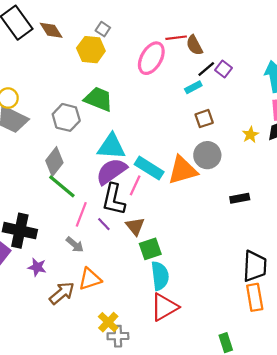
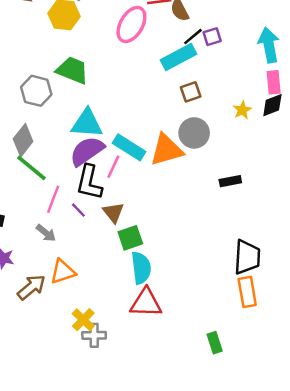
purple square: (223, 69) -> (212, 37), turned 35
cyan rectangle: (193, 87) -> (178, 57), size x1.8
red triangle: (164, 307) -> (146, 303), turned 32

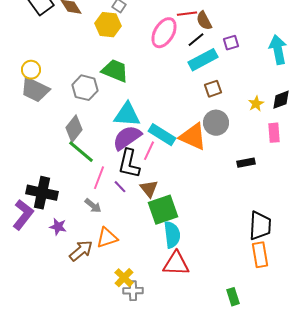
black line: (193, 37) -> (196, 40), moved
pink rectangle: (274, 82) -> (274, 133), moved
orange triangle: (166, 150) -> (193, 137), turned 40
green square: (130, 238) -> (163, 210), size x1.4

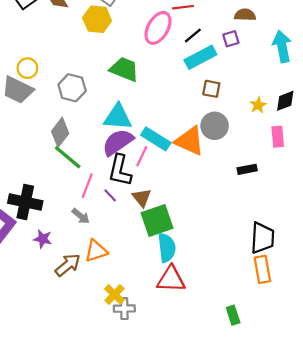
brown semicircle: (204, 21) -> (245, 15), moved, turned 120
yellow circle: (31, 70) -> (27, 68), moved
green trapezoid: (115, 71) -> (124, 69), moved
brown square: (213, 89) -> (211, 89), turned 30

